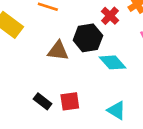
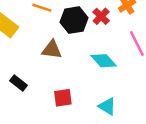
black hexagon: (88, 38) -> (74, 20), moved
black rectangle: (43, 101) -> (18, 83), moved

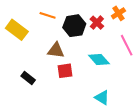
red square: (63, 98) -> (65, 71), moved

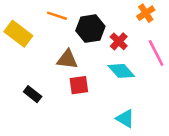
red cross: (97, 23) -> (119, 41), moved

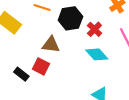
red square: (79, 85) -> (41, 66), moved, turned 35

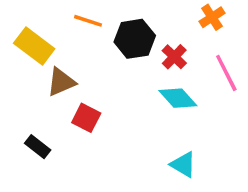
brown triangle: (51, 45) -> (61, 82), moved, turned -30
black rectangle: (21, 74) -> (38, 147), moved

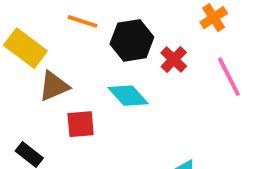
cyan diamond: (178, 98) -> (128, 96), moved
red square: (86, 118) -> (81, 124), turned -32

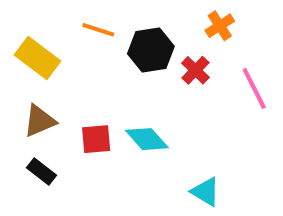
orange cross: (214, 18) -> (220, 26), moved
brown triangle: (54, 86) -> (39, 121), moved
cyan diamond: (128, 96) -> (147, 139), moved

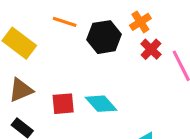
orange cross: (220, 26) -> (140, 22), moved
red cross: (195, 70) -> (151, 49), moved

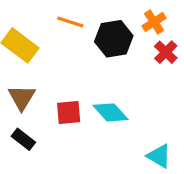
brown triangle: (21, 90) -> (22, 97), turned -36

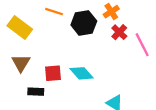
black rectangle: (23, 139) -> (36, 92), moved, turned -35

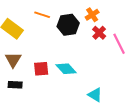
black rectangle: (36, 92) -> (15, 85), moved

